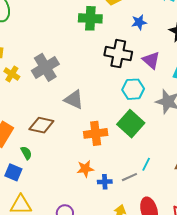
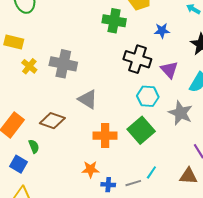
gray cross: (45, 67) -> (63, 64), turned 36

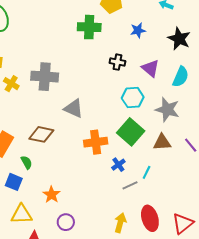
black cross: (137, 59) -> (117, 62), size x0.6
orange star: (90, 169) -> (51, 195), moved, turned -30
brown triangle: (188, 176) -> (162, 142), moved
blue cross: (108, 185) -> (118, 165), moved, turned -32

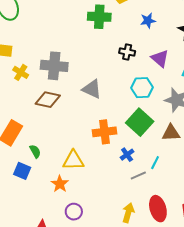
gray triangle: (74, 108) -> (92, 89), moved
brown diamond: (41, 134) -> (48, 100), moved
yellow triangle: (22, 214) -> (73, 160), moved

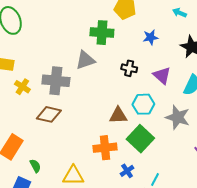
gray triangle: (92, 89) -> (85, 60), moved, turned -45
brown triangle: (171, 133) -> (118, 115), moved

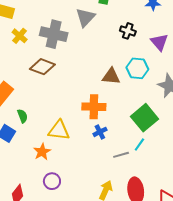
gray triangle: (85, 60) -> (85, 17), turned -35
green square: (140, 139) -> (144, 118), moved
blue cross: (127, 171) -> (100, 132), moved

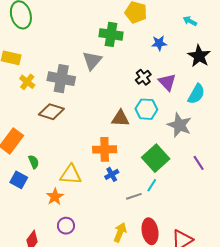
black cross: (128, 31) -> (143, 77), moved, turned 35

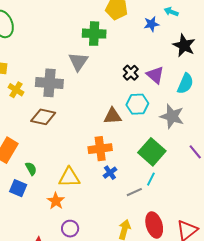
blue star: (159, 43) -> (151, 24), moved

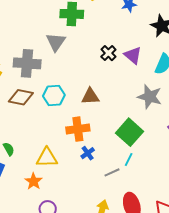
cyan hexagon: (137, 104) -> (54, 96), moved

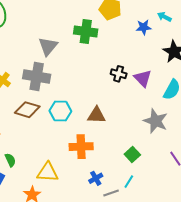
gray triangle: (56, 42) -> (48, 46), moved
black cross: (108, 53) -> (119, 74), turned -35
green square: (130, 132) -> (132, 154), size x0.6
blue cross: (88, 153) -> (96, 178), moved

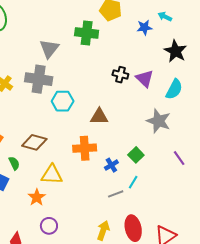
brown diamond: (27, 110) -> (34, 142), moved
cyan hexagon: (60, 111) -> (63, 101), moved
blue cross: (96, 178) -> (111, 165), moved

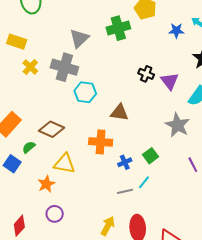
green cross: (87, 33) -> (118, 28), turned -30
green semicircle: (14, 163) -> (29, 147), turned -112

